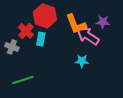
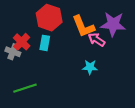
purple star: (103, 22) -> (113, 24), size x1.6
red cross: (26, 31) -> (22, 42), moved
pink arrow: (88, 36) -> (97, 40), size x0.7

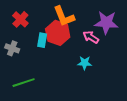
red hexagon: (49, 18) -> (58, 33), moved
orange L-shape: (83, 26) -> (64, 16), moved
red cross: (22, 42) -> (20, 19), moved

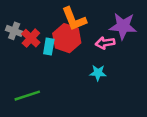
red cross: (20, 19) -> (31, 38), moved
pink arrow: (91, 37) -> (105, 43), turned -42
gray cross: (12, 48) -> (14, 31), moved

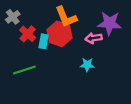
gray cross: (14, 31) -> (13, 17), moved, turned 32
green line: (27, 96) -> (24, 70), moved

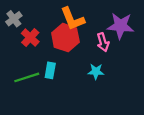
pink arrow: (94, 38) -> (103, 42), turned -98
cyan rectangle: (44, 41) -> (50, 70), moved

